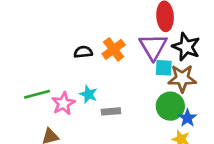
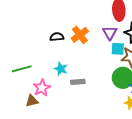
purple triangle: (153, 47) -> (110, 33), size x0.7
pink star: (63, 103) -> (42, 88), moved

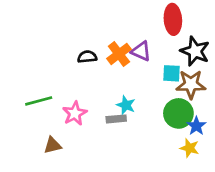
purple triangle: (110, 33) -> (141, 51), moved, turned -35
cyan star: (61, 69) -> (126, 105), moved
pink star: (42, 88) -> (75, 113), moved

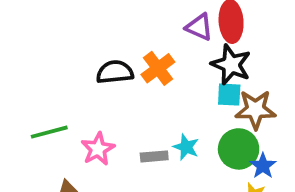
purple triangle: (141, 51) -> (199, 27), moved
black star: (195, 51) -> (231, 65), moved
black semicircle: (87, 57) -> (115, 72), size x1.4
cyan star: (126, 105) -> (186, 147), moved

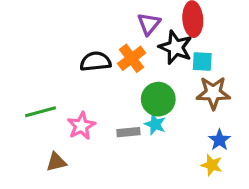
purple triangle: (199, 27) -> (149, 24), moved, turned 45
black star: (231, 65) -> (176, 47), moved
cyan square: (229, 95) -> (202, 61), moved
green circle: (239, 149) -> (158, 99), moved

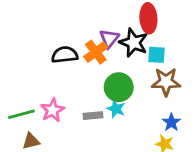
purple triangle: (149, 24) -> (109, 39), moved
green line: (40, 112) -> (21, 114), moved

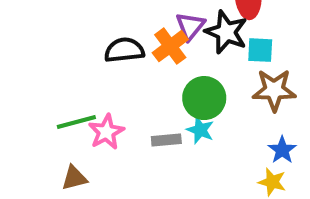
green line: (21, 114) -> (76, 122), moved

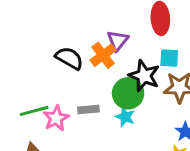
black star: (226, 32) -> (144, 76), moved
black semicircle: (124, 50) -> (69, 58), turned 36
gray rectangle: (166, 140) -> (88, 109), moved

